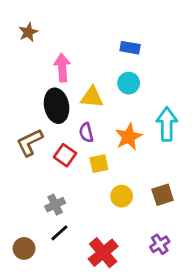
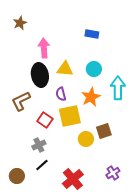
cyan circle: (129, 83) -> (94, 69), moved
red square: (65, 155) -> (45, 120), moved
yellow square: (99, 164) -> (70, 116), size x1.6
brown square: (163, 195) -> (104, 131), moved

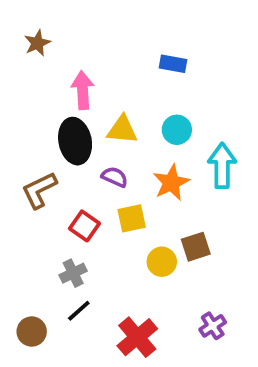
purple semicircle: (61, 94) -> (115, 177), turned 128
yellow square: (70, 116) -> (132, 218), size x0.7

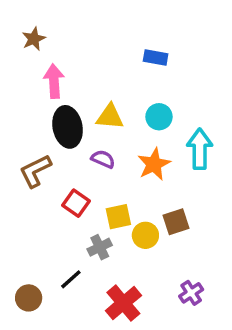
pink arrow: (83, 90) -> (54, 81), moved
yellow square: (132, 218) -> (118, 217), moved
gray cross: (73, 273) -> (100, 247), moved

